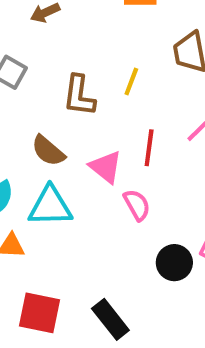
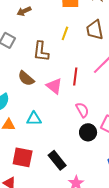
yellow line: (131, 82) -> (65, 33), moved
pink semicircle: (137, 205) -> (82, 110), moved
cyan triangle: (50, 206) -> (34, 119), moved, size x0.7

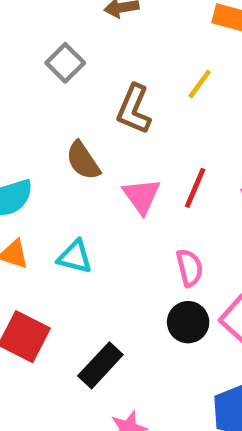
black rectangle: (57, 160) -> (100, 365), turned 66

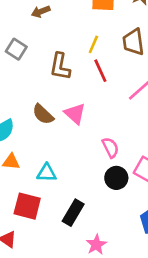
brown semicircle: (83, 161) -> (43, 114), moved
red line: (195, 188) -> (100, 71), moved, turned -35
cyan triangle: (75, 257) -> (47, 173), moved

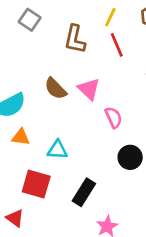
pink semicircle: (110, 148) -> (114, 117), moved

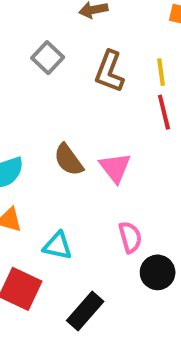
yellow line: (110, 17) -> (161, 72), turned -42
brown L-shape: (75, 39) -> (109, 71), moved
pink semicircle: (114, 117) -> (130, 237), moved

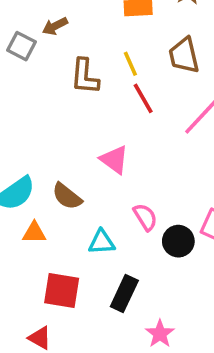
gray square: (48, 58) -> (21, 46), moved
brown semicircle: (68, 160) -> (67, 196), moved
cyan triangle: (58, 246) -> (102, 242), moved

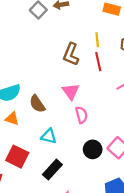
brown L-shape: (85, 76) -> (71, 54), moved
pink semicircle: (145, 217) -> (81, 115), moved

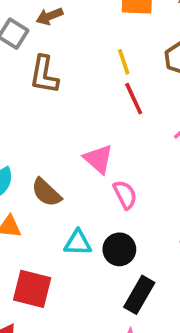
brown L-shape: (71, 54) -> (44, 75), moved
black circle: (93, 149) -> (119, 249), moved
black rectangle: (52, 170) -> (139, 295), moved

